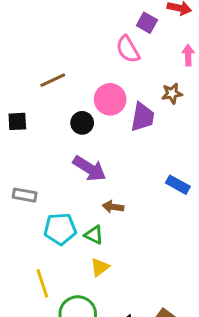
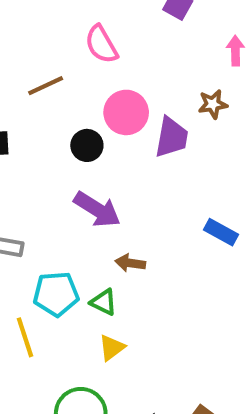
pink semicircle: (128, 49) -> (101, 44), moved
yellow line: (42, 283) -> (25, 337), moved

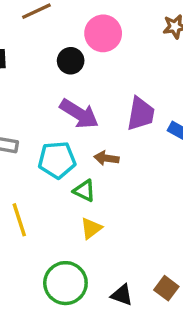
purple trapezoid: (171, 137) -> (141, 114), moved
cyan pentagon: (56, 294) -> (57, 160), moved

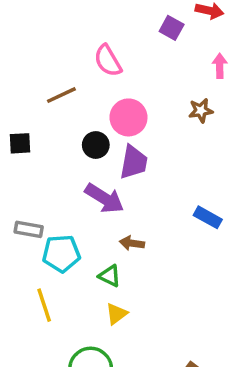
purple trapezoid: (141, 114) -> (134, 162), moved
cyan pentagon: (57, 160) -> (61, 253), moved

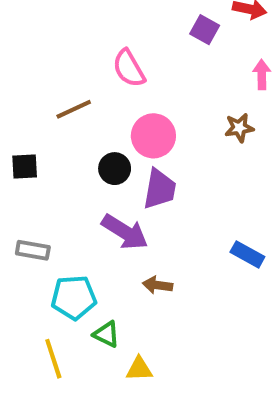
gray rectangle: (29, 229) -> (33, 250), moved
green triangle: (110, 276) -> (106, 334), moved
yellow triangle: (116, 314) -> (139, 369), turned 35

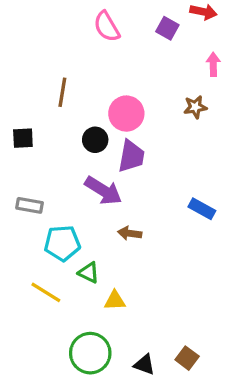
pink semicircle: (129, 68) -> (107, 27), moved
brown line: (74, 109) -> (62, 92), turned -56
yellow line: (53, 359) -> (46, 292), turned -40

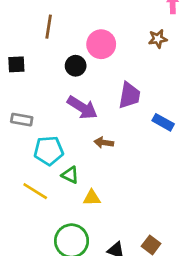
purple trapezoid: (131, 156) -> (129, 95), moved

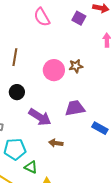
brown star: (158, 39) -> (76, 66), moved
black circle: (76, 66) -> (17, 92), moved
purple trapezoid: (129, 95) -> (75, 108), turned -110

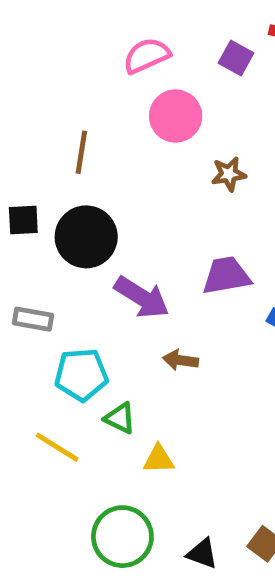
pink semicircle: (42, 17) -> (147, 56), turned 96
pink circle: (54, 70) -> (176, 116), moved
black circle: (17, 92) -> (86, 237), size x1.6

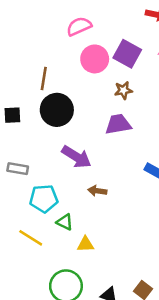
purple square: (236, 58) -> (127, 54), moved, size x1.5
black circle: (86, 237) -> (57, 110), moved
purple trapezoid: (226, 276) -> (118, 124), moved

